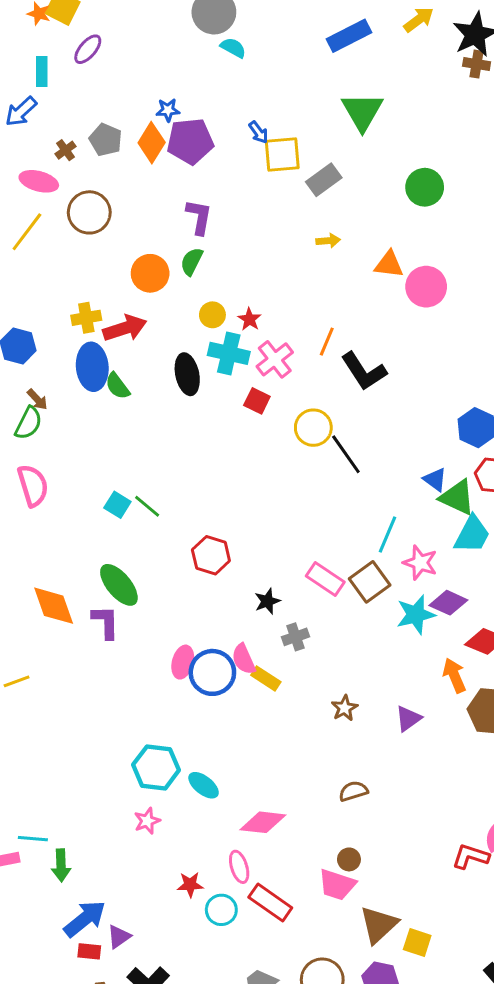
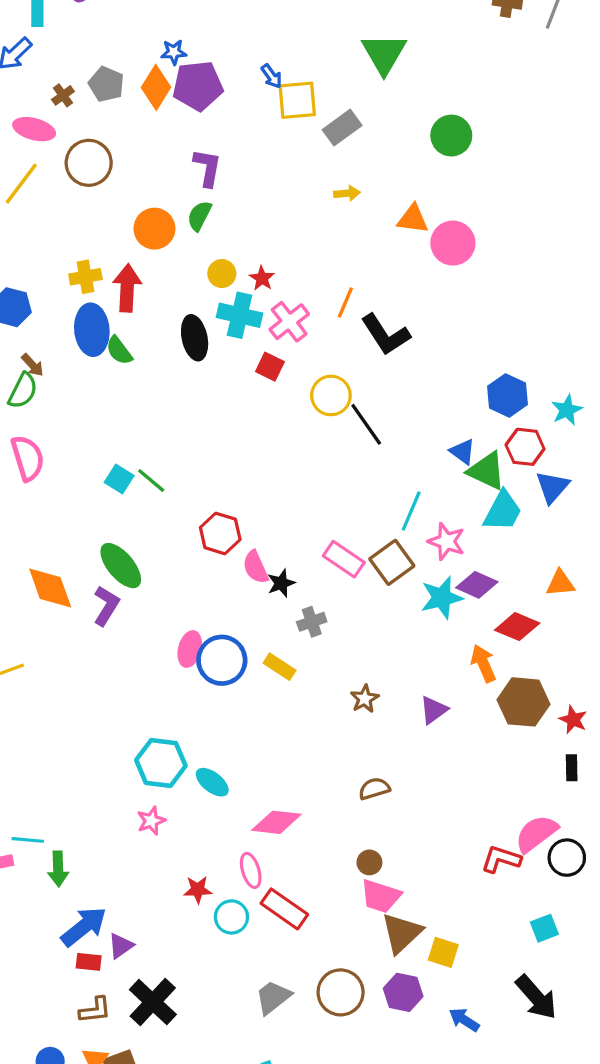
red arrow: (125, 328) -> (127, 288), turned -69
purple L-shape: (106, 622) -> (106, 606), turned 33
pink semicircle: (244, 659) -> (256, 567), moved
pink trapezoid: (337, 885) -> (381, 896), moved

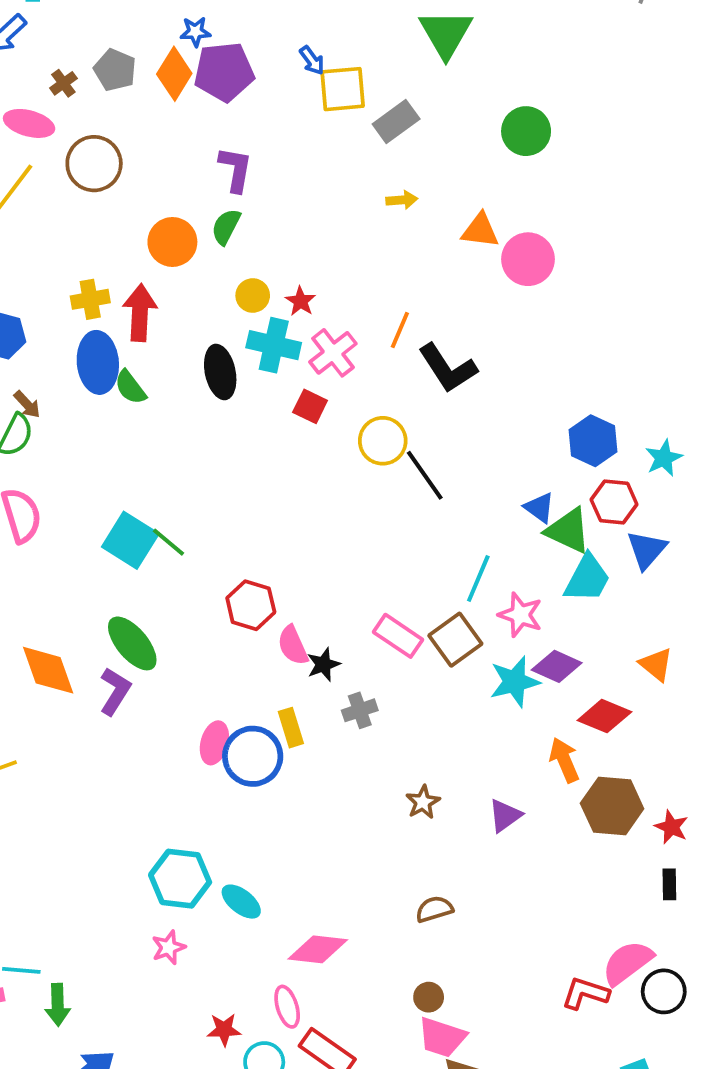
cyan square: (119, 479) -> (130, 540), size x1.6
orange triangle: (560, 583) -> (656, 664), turned 44
yellow rectangle: (280, 667) -> (291, 728), moved, turned 40

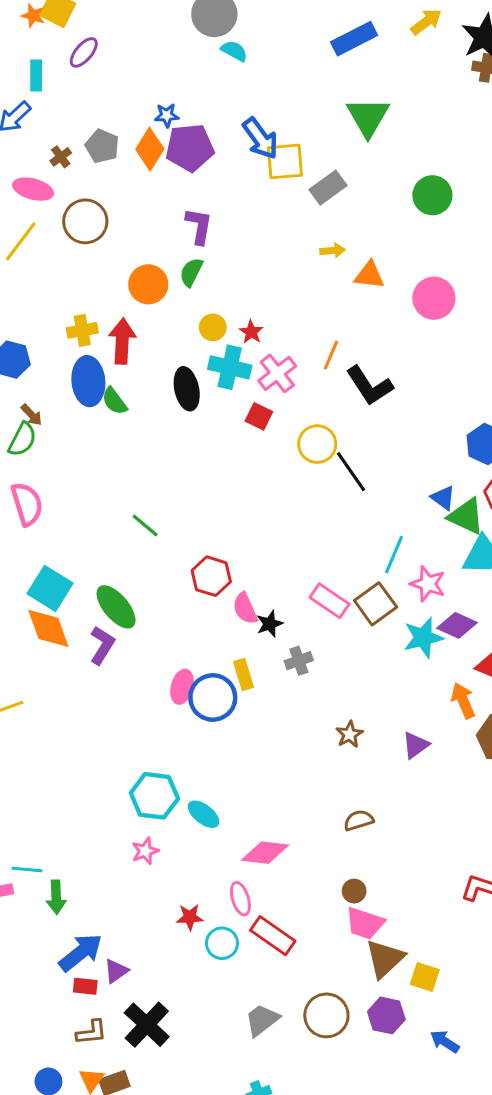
blue arrow: (312, 60) -> (260, 138), size x1.8
orange triangle: (480, 231) -> (369, 275), moved
cyan square: (130, 540) -> (50, 588), moved

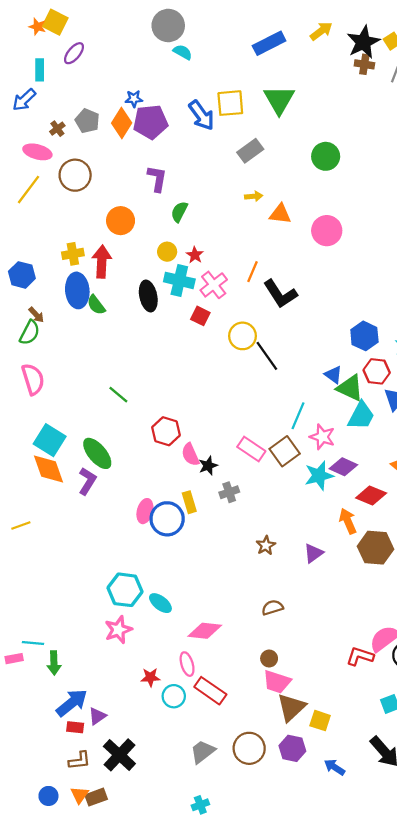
yellow square: (285, 161) -> (230, 103), moved
green semicircle: (191, 272) -> (179, 212), moved
pink star: (145, 851) -> (118, 630), size x1.4

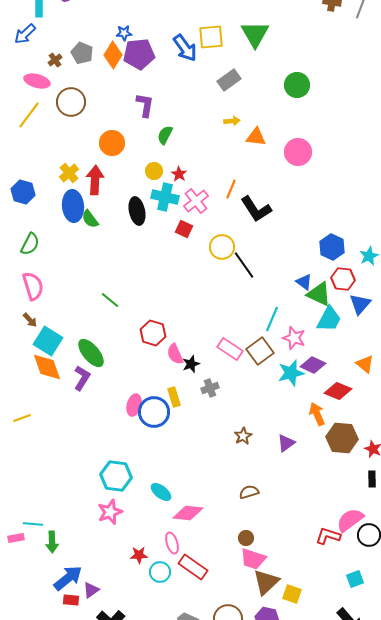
yellow cross: (73, 254) -> (69, 173), turned -30
brown arrow: (36, 315) -> (30, 320), moved
cyan ellipse: (160, 603) -> (161, 492), moved

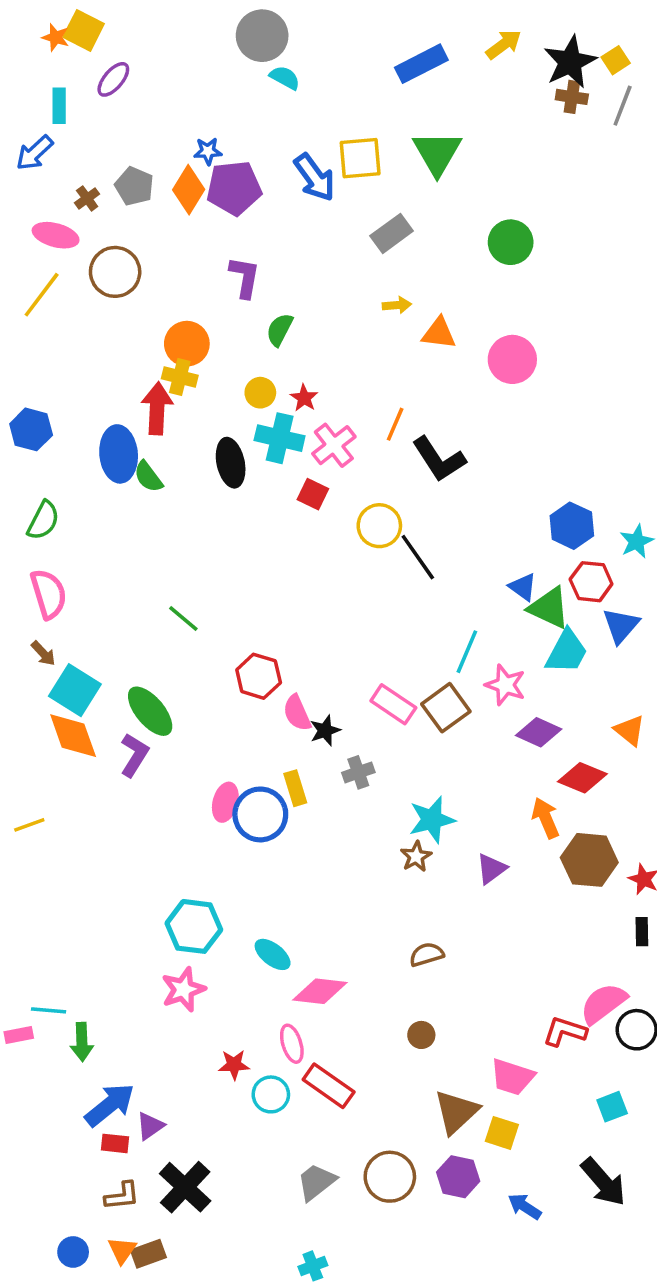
yellow cross: (69, 173) -> (180, 377), moved, turned -36
cyan star: (291, 373) -> (432, 820), moved
pink trapezoid: (253, 559) -> (512, 1077), moved

